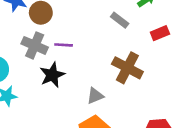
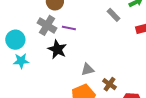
brown cross: (127, 68) -> (110, 84), moved, size x0.6
black star: (52, 75) -> (57, 49), turned -30

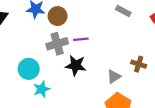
gray cross: (47, 25) -> (57, 44), turned -30
brown cross: (110, 84) -> (139, 64), moved

